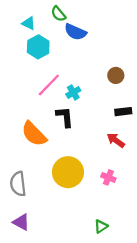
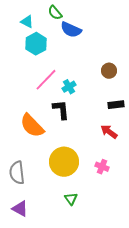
green triangle: (101, 226) -> (71, 199), moved, turned -32

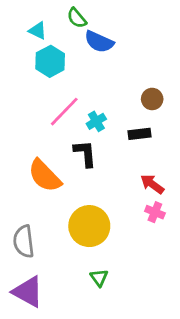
black rectangle: (116, 105) -> (140, 134), moved
pink cross: (102, 167) -> (155, 212), moved
purple triangle: (20, 209) -> (28, 292), size x1.4

